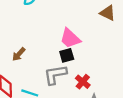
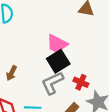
black square: (67, 55) -> (58, 61), size x1.5

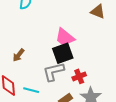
red cross: (81, 82) -> (79, 76), turned 32

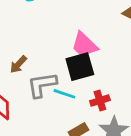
gray L-shape: (53, 72) -> (42, 85), moved
cyan line: (31, 90) -> (64, 94), moved

